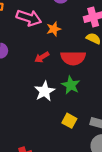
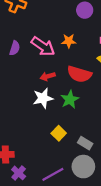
pink arrow: (29, 18) -> (43, 46), moved
red arrow: (42, 57) -> (48, 76), moved

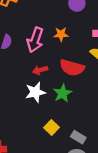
pink arrow: (43, 46) -> (35, 40), turned 75

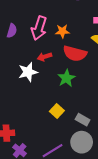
orange star: (61, 34) -> (62, 31), moved
white star: (35, 92) -> (28, 72), moved

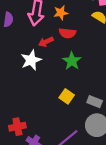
red semicircle: (75, 54) -> (67, 33), moved, size x0.7

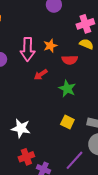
red semicircle: (67, 33) -> (70, 60), moved
white star: (31, 60) -> (21, 128), moved, turned -30

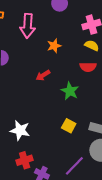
pink arrow: (28, 49) -> (28, 26), moved
red semicircle: (70, 60) -> (88, 67), moved

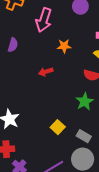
green star: (70, 91) -> (85, 102), moved

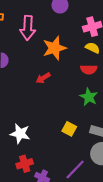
orange star: (64, 46) -> (54, 48), size x1.6

